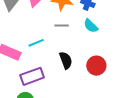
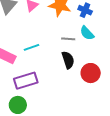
gray line: (62, 25) -> (68, 39), moved
black semicircle: (66, 60) -> (68, 60), moved

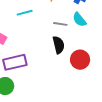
cyan line: (31, 47) -> (25, 13), moved

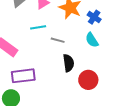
gray line: (60, 24) -> (58, 40), moved

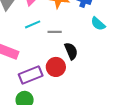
cyan semicircle: (92, 40) -> (98, 24), moved
red circle: (88, 80) -> (56, 67), moved

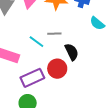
cyan line: (33, 24) -> (36, 42), moved, turned 63

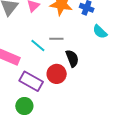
purple rectangle: (32, 78) -> (31, 81), turned 50

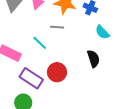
gray line: (56, 39) -> (57, 27), moved
black semicircle: (72, 58) -> (93, 59), moved

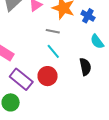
cyan line: (40, 43) -> (53, 51), moved

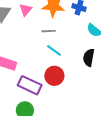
black semicircle: (85, 67) -> (89, 58), turned -144

